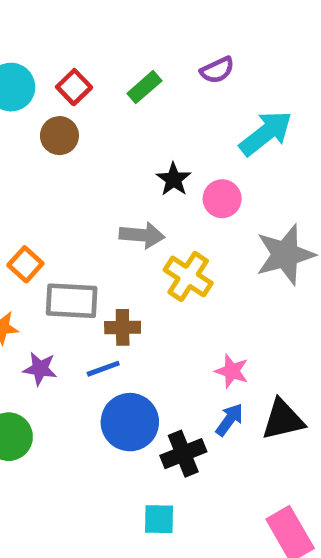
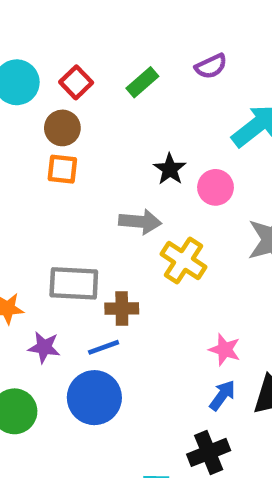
orange square: (25, 264) -> (62, 169), moved, turned -36
blue circle: (130, 422) -> (94, 398), moved
black cross: (183, 454) -> (209, 452), moved

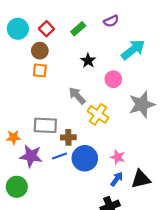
black star: (170, 169) -> (88, 61), moved
gray arrow: (140, 222) -> (77, 96), turned -138
purple star: (44, 347) -> (31, 156), size x1.5
blue circle: (94, 398) -> (85, 158), moved

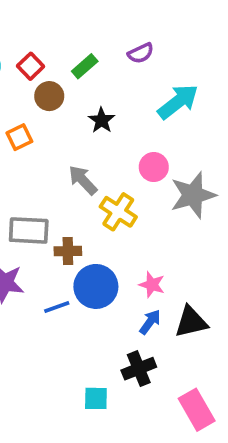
brown circle: (40, 51) -> (49, 96), moved
orange square: (40, 70) -> (19, 137), turned -32
pink circle: (113, 79) -> (154, 167), moved
blue line: (60, 156) -> (57, 307), moved

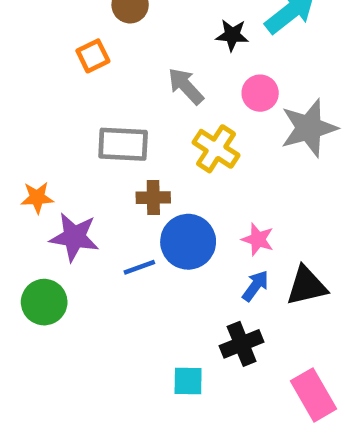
black star: (101, 120) -> (232, 35), moved, turned -30
gray arrow: (83, 180) -> (186, 86), moved
gray rectangle: (29, 230) -> (123, 144), moved

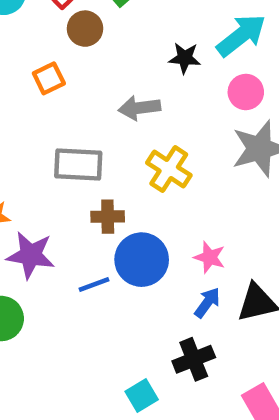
gray arrow: (186, 86) -> (139, 108), turned -54
pink circle: (260, 93) -> (246, 92), moved
cyan square: (188, 381) -> (142, 396), turned -32

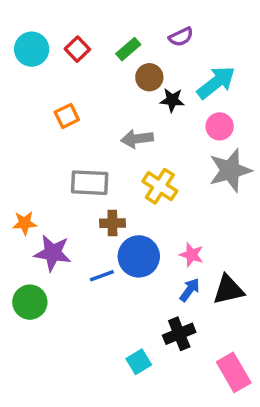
brown circle: (85, 29) -> (149, 77), moved

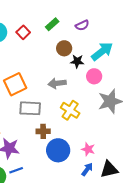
green rectangle: (128, 49) -> (52, 24), moved
orange square: (67, 116) -> (15, 84), moved, size x1.6
pink circle: (220, 126) -> (94, 76), moved
blue line: (102, 276) -> (16, 170), moved

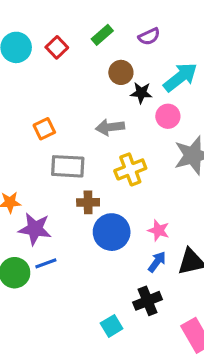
orange square: (15, 84) -> (44, 129), size x0.6
yellow cross: (70, 110) -> (130, 169), turned 36

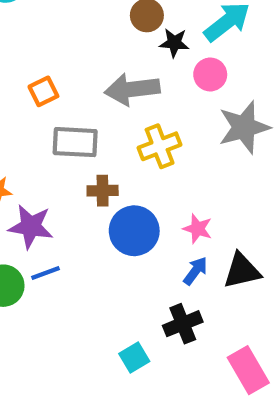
gray arrow: (110, 127) -> (132, 89), size x1.4

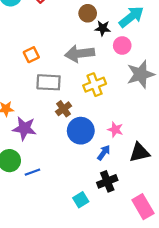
brown cross: (103, 191) -> (64, 109), turned -35
blue arrow: (195, 271) -> (104, 153), moved
blue line: (46, 273) -> (32, 172), moved

